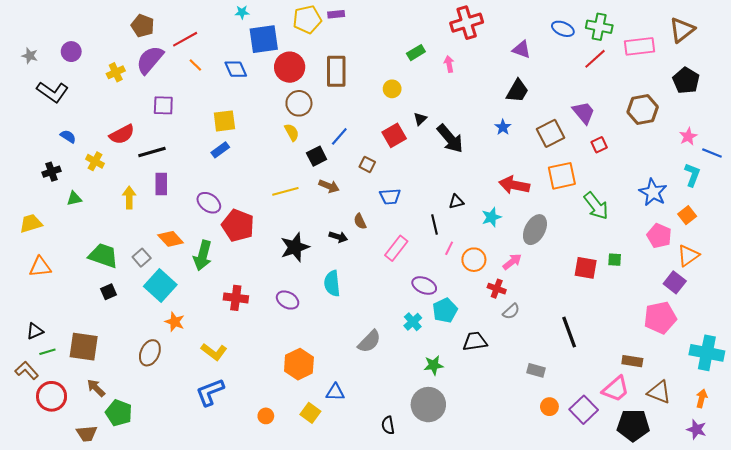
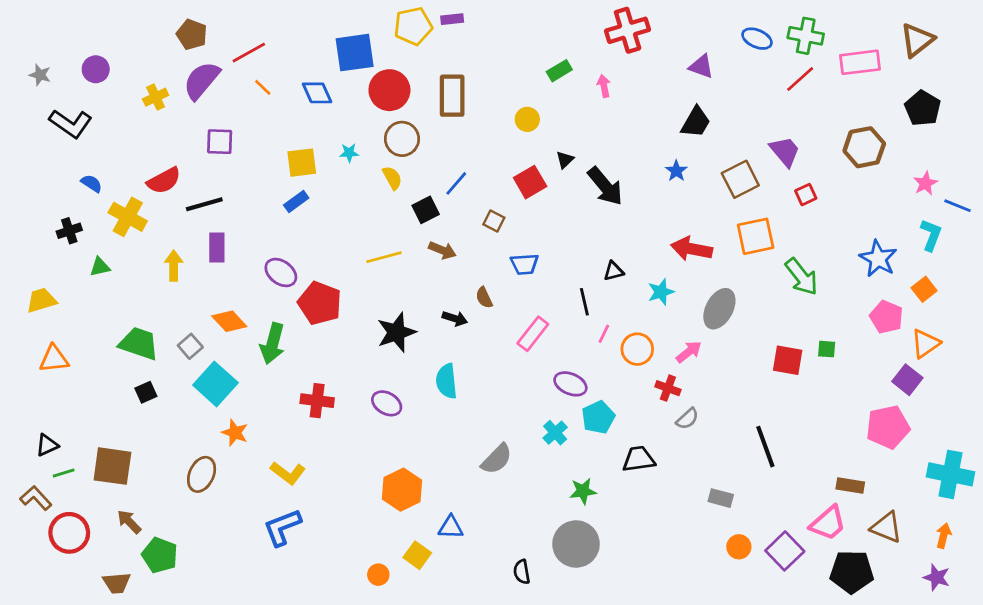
cyan star: (242, 12) -> (349, 153), moved
yellow cross: (95, 161) -> (128, 217), size x1.5
orange circle: (266, 416) -> (378, 575), moved

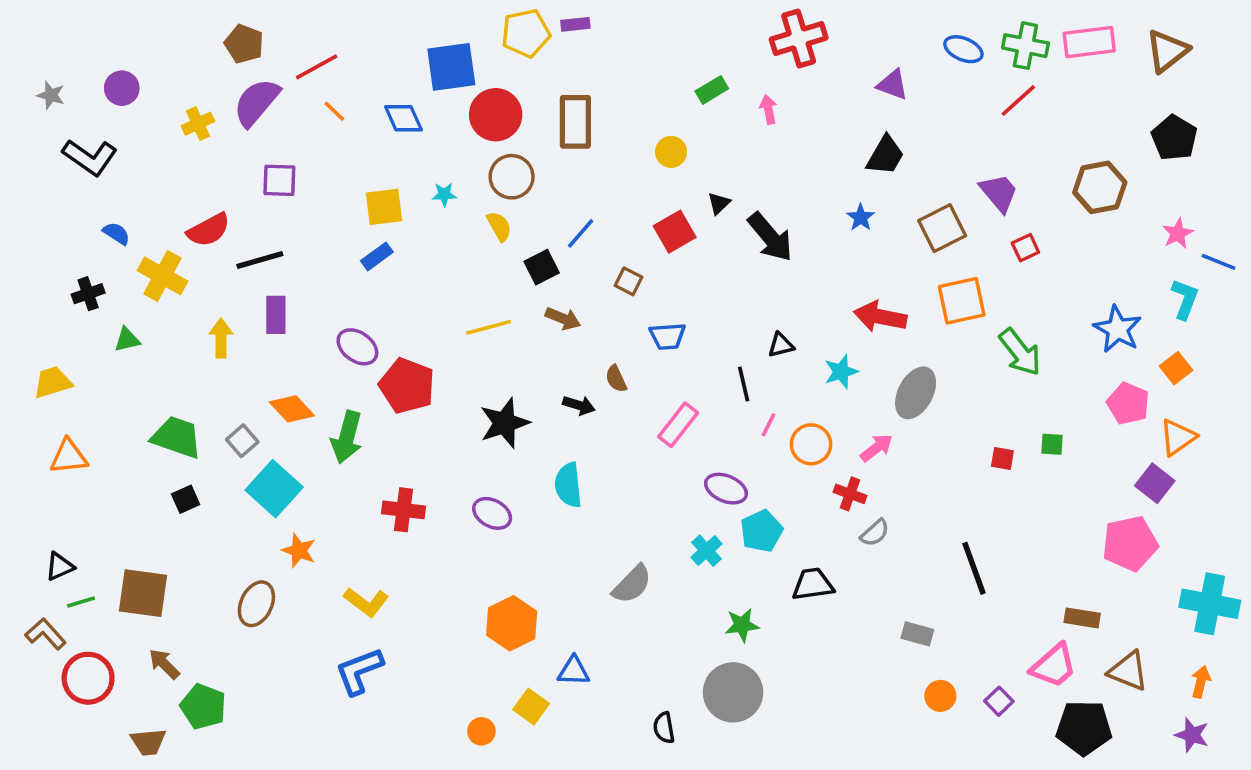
pink rectangle: (860, 62) -> (1089, 42), moved
red square: (788, 360) -> (1002, 458), size x0.6
purple square: (785, 551) -> (999, 701), size x0.6

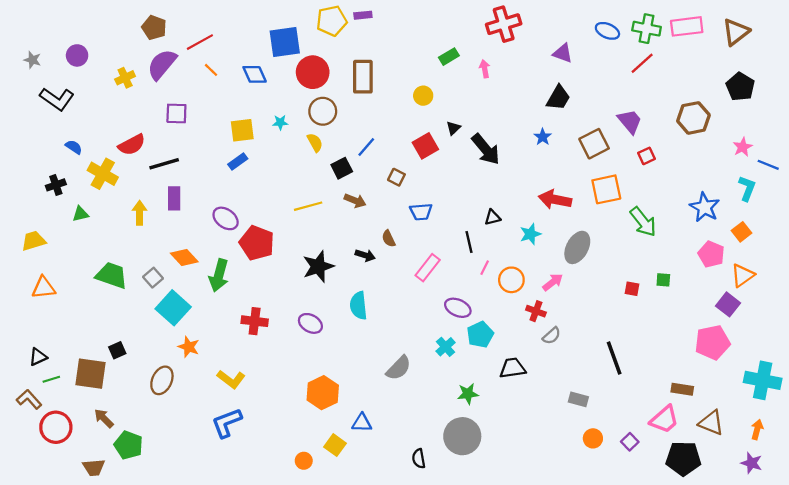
black square: (186, 499) -> (117, 350), moved

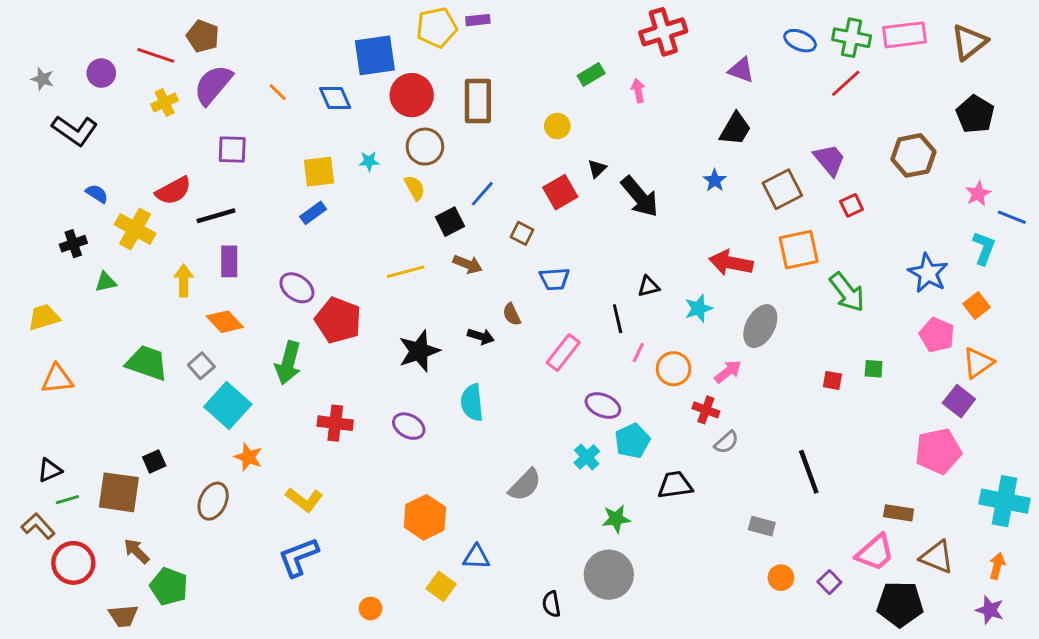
red line: (200, 42) -> (156, 55), moved, turned 48
orange diamond: (184, 258) -> (225, 322), moved
orange circle: (304, 461) -> (370, 609), moved

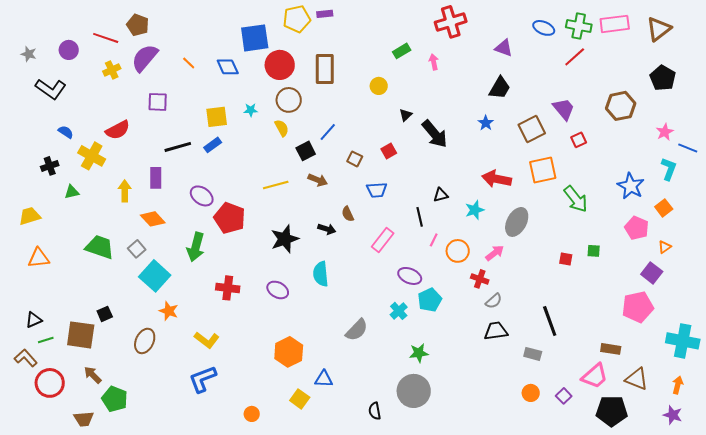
red square: (560, 192) -> (389, 151), moved, size x0.7
black line: (216, 216) -> (178, 147), moved
orange triangle: (978, 363) -> (665, 247), size x0.6
black trapezoid: (675, 485) -> (496, 331), moved
gray rectangle: (762, 526) -> (533, 354), moved

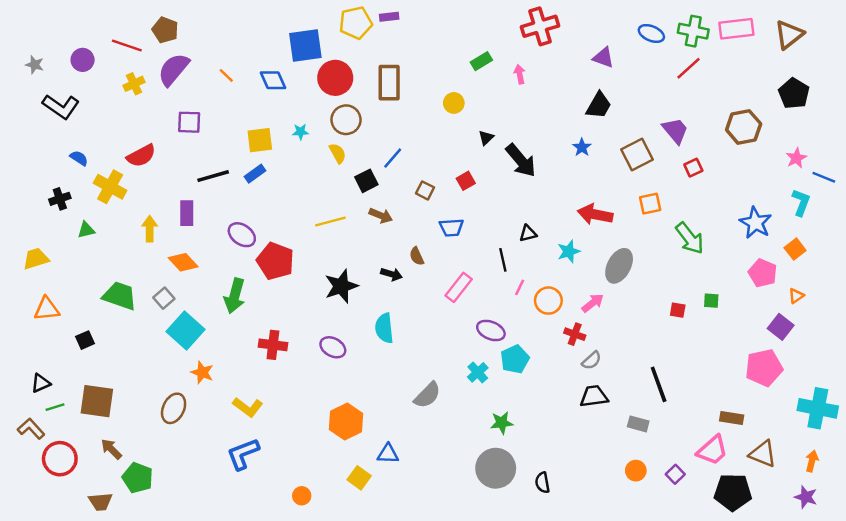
orange square: (543, 170) -> (650, 204), size x0.7
black square: (105, 314) -> (85, 340), moved
black semicircle: (375, 411) -> (542, 483), moved

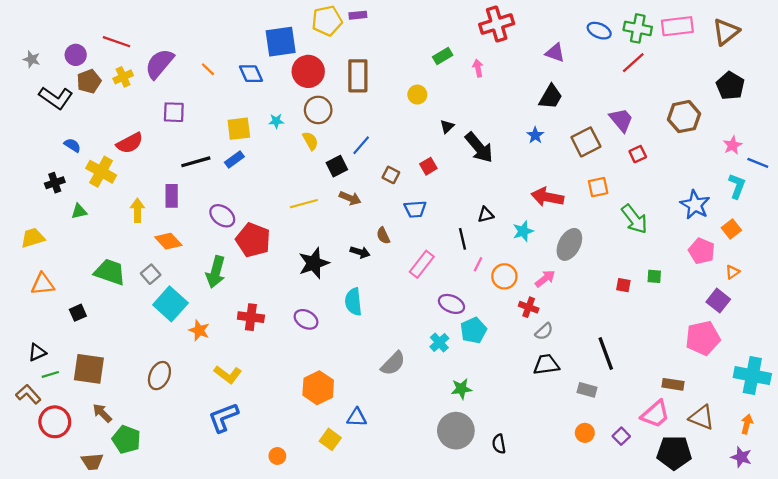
brown pentagon: (165, 30) -> (89, 81), moved, turned 30
orange star: (202, 372) -> (199, 330), moved

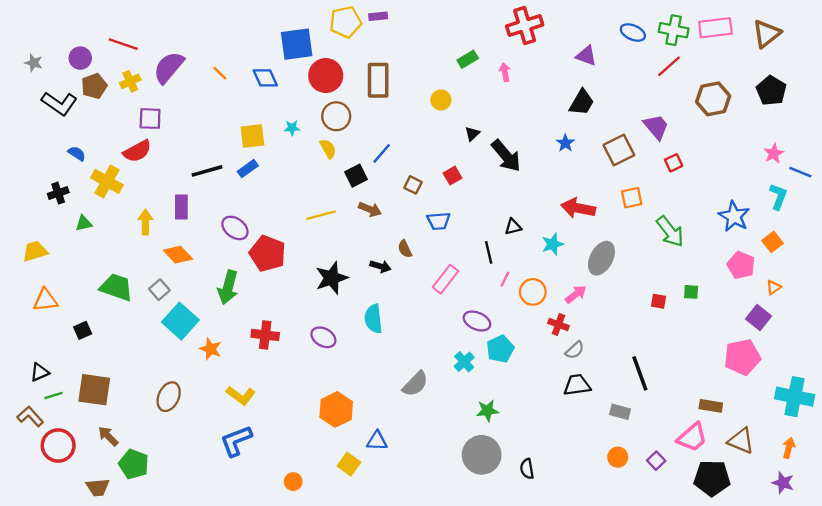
purple square: (174, 112) -> (150, 119), moved
brown hexagon: (684, 117) -> (713, 99), moved

